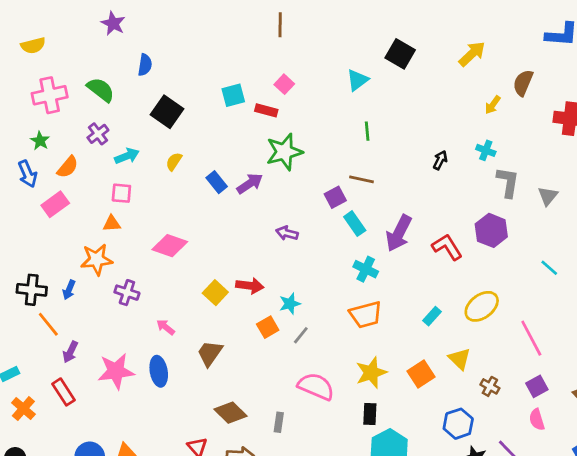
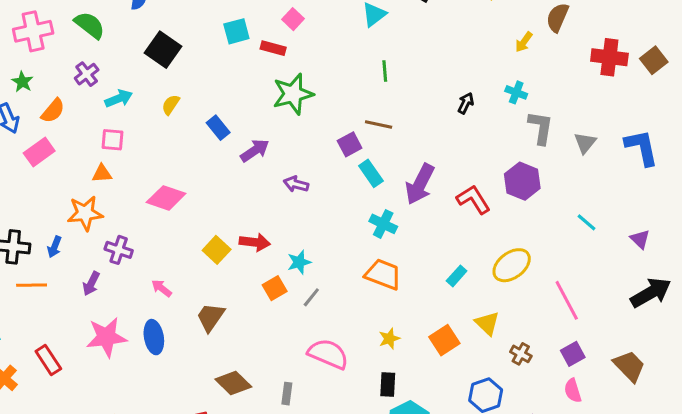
purple arrow: (250, 184) -> (255, 151), moved
orange trapezoid: (366, 315) -> (383, 274), turned -144
orange line: (48, 324) -> (32, 285), turned -52
purple arrow: (70, 352) -> (91, 284), moved
yellow star: (371, 373) -> (389, 339), size x0.6

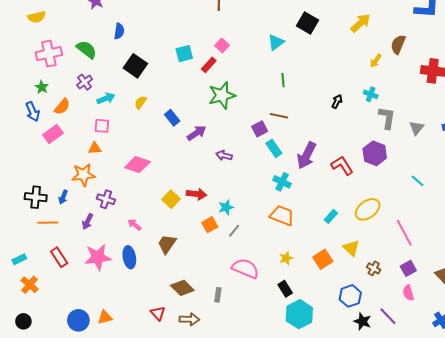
red rectangle: (273, 48) -> (209, 65), turned -63
red rectangle: (48, 360) -> (59, 257), moved
black rectangle: (388, 384) -> (285, 289), turned -35

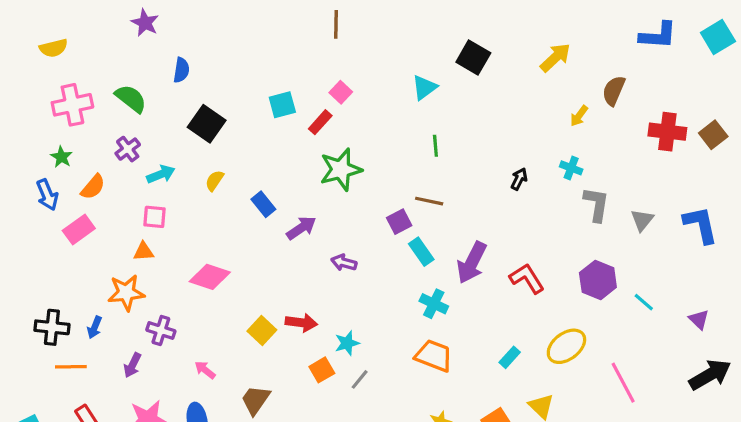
purple hexagon: (375, 153) -> (598, 280), moved

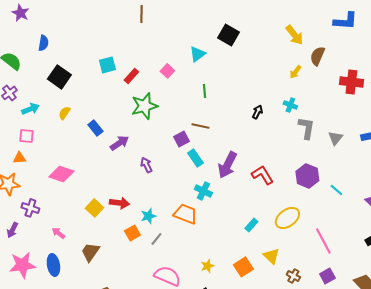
yellow arrow: (555, 57) -> (294, 35), moved, turned 95
pink square: (341, 92) -> (167, 71), moved
purple arrow: (344, 263) -> (146, 165), turned 49
orange trapezoid: (434, 356) -> (185, 214), moved

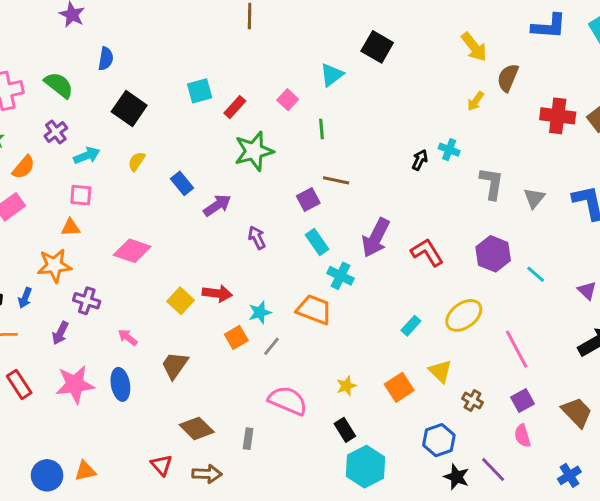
green line: (204, 91) -> (321, 129), moved
cyan cross: (290, 105) -> (449, 150), moved
cyan rectangle: (195, 158) -> (317, 242), moved

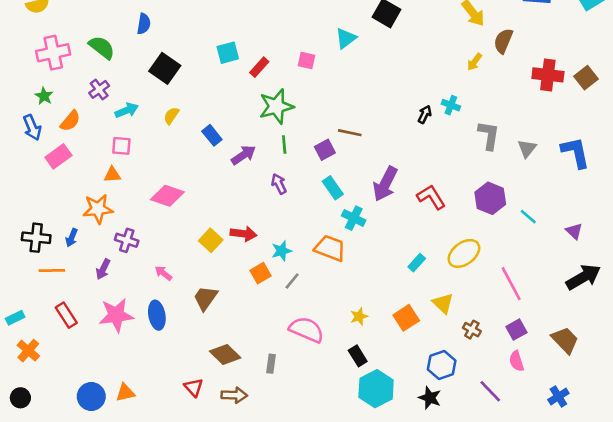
pink square: (288, 100) -> (306, 61), turned -30
green line: (321, 129) -> (284, 145), moved
black star: (456, 477) -> (430, 398), moved

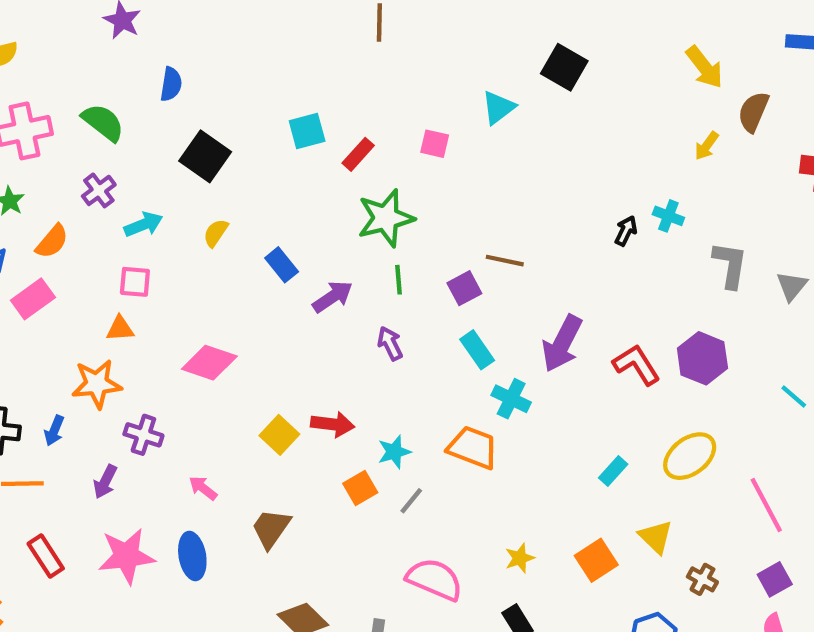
purple hexagon: (490, 198) -> (702, 358), moved

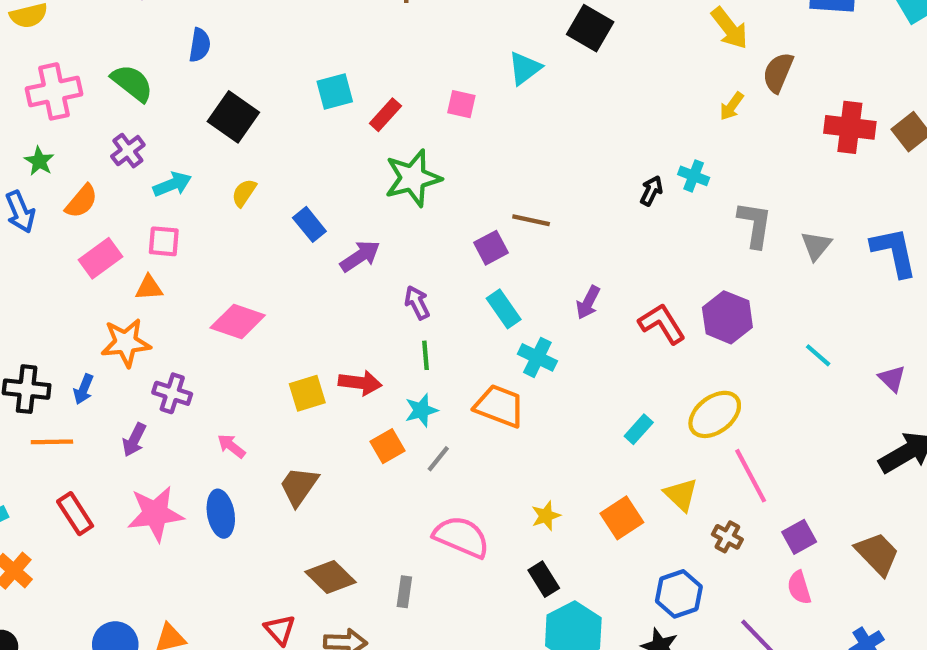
green line: (398, 280) -> (426, 355), moved
pink rectangle: (33, 299) -> (100, 258), moved
purple arrow: (562, 343) -> (588, 303), size x0.6
yellow square: (279, 435) -> (307, 393), turned 30
pink line: (766, 505) -> (751, 476), moved

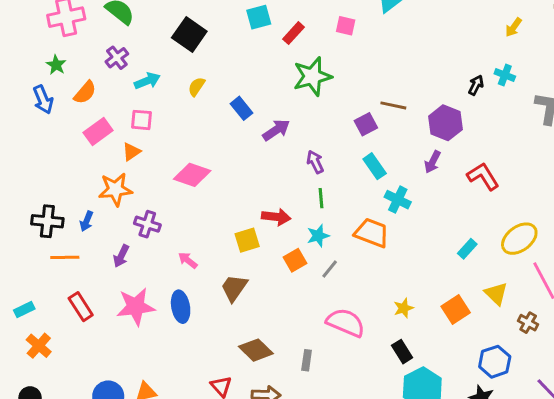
yellow arrow: (732, 106) -> (514, 27), moved
orange triangle: (149, 288) -> (131, 152), turned -30
purple hexagon: (727, 317) -> (446, 123), moved
yellow square: (307, 393) -> (247, 240), moved

